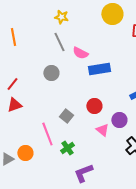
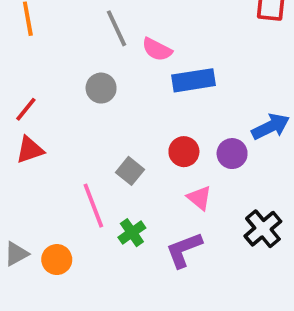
purple circle: (119, 120) -> (232, 154), moved
orange circle: (25, 153) -> (57, 260), moved
purple L-shape: (83, 173) -> (184, 250), moved

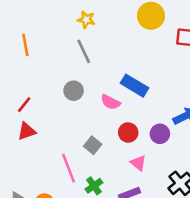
pink semicircle: (157, 50) -> (110, 102), moved
blue rectangle: (194, 80) -> (135, 86), turned 40

